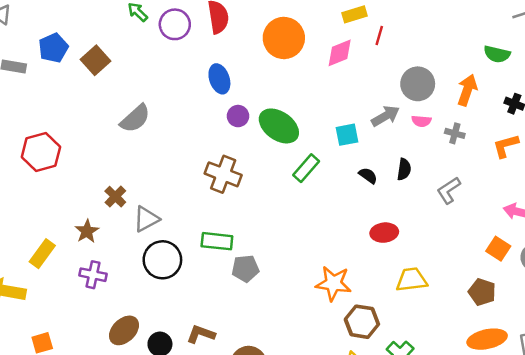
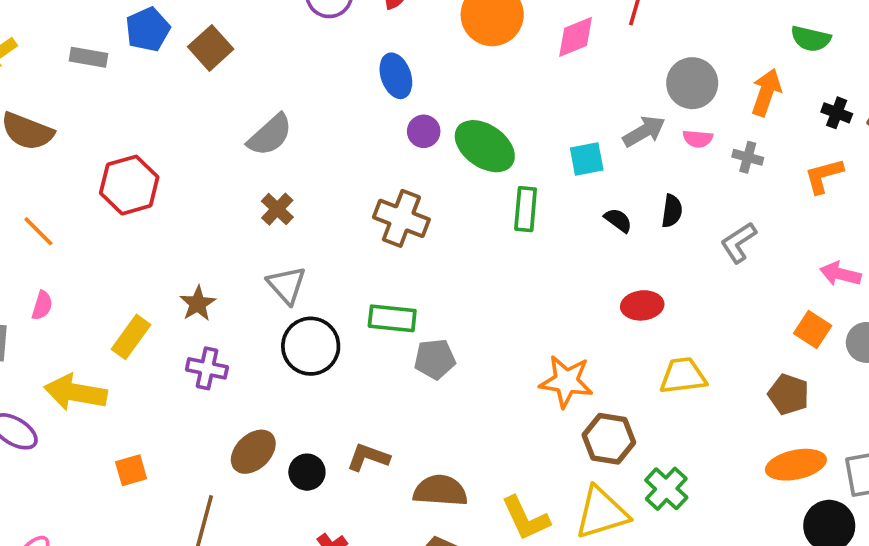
green rectangle: (306, 168) -> (526, 209), turned -36
brown cross: (115, 197) -> (277, 209), moved
gray triangle: (146, 219) -> (287, 285), turned -44

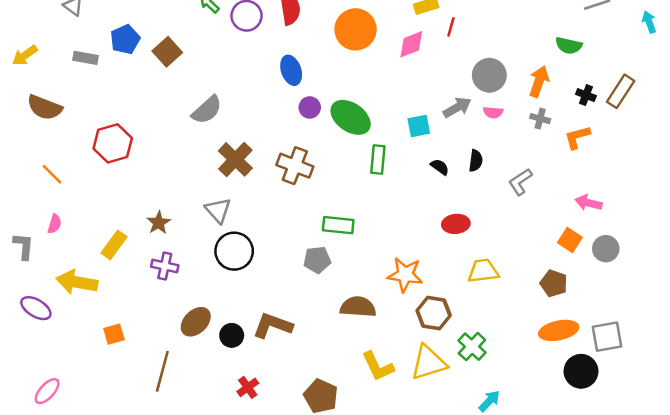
gray cross: (748, 157) -> (540, 119), moved
brown cross: (277, 209) -> (235, 159), moved, size x1.6
green rectangle: (392, 318) -> (338, 225), moved
brown L-shape: (368, 457) -> (273, 325), size x1.4
brown semicircle: (440, 491) -> (358, 307), moved

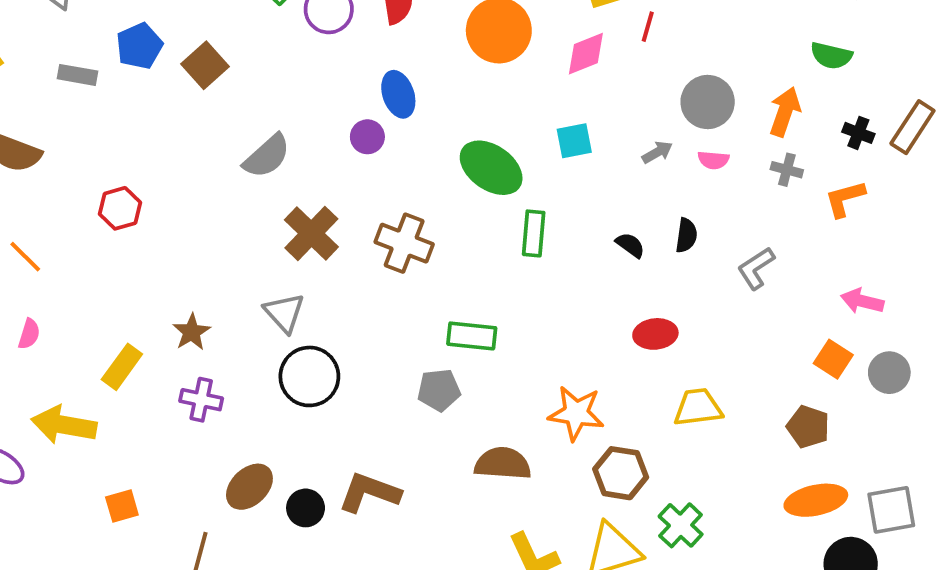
purple circle: (310, 107) -> (367, 137), moved
gray arrow: (457, 107) -> (657, 152), size x0.7
cyan square: (419, 126) -> (574, 141), moved
red hexagon: (113, 143) -> (120, 208), size x0.7

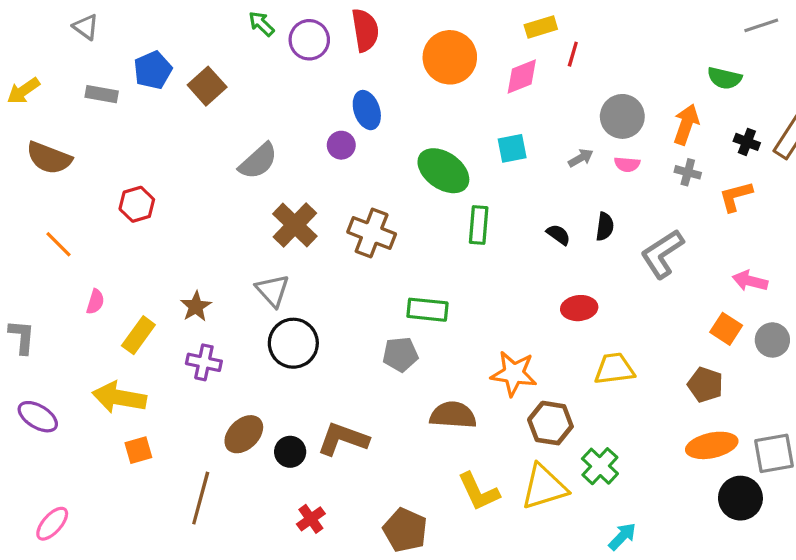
gray L-shape: (756, 268) -> (662, 254), size x1.4
pink semicircle: (29, 334) -> (95, 302), moved
yellow arrow: (64, 425) -> (119, 397), moved

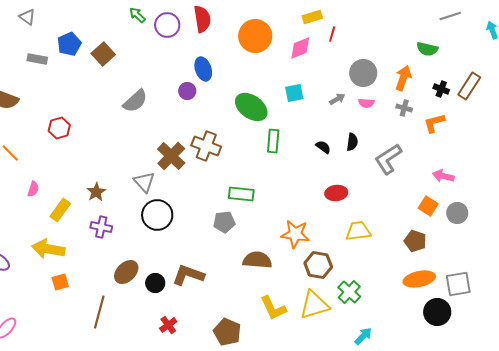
brown cross: (295, 225) -> (171, 156), moved

